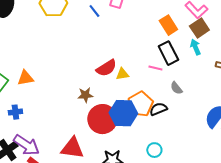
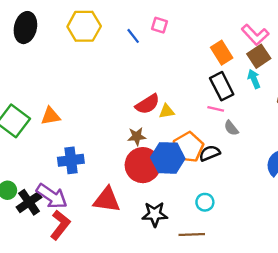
pink line: (155, 68) -> (216, 109), moved
brown star: (85, 95) -> (137, 136), moved
blue cross: (15, 112) -> (71, 160), moved, size x1.5

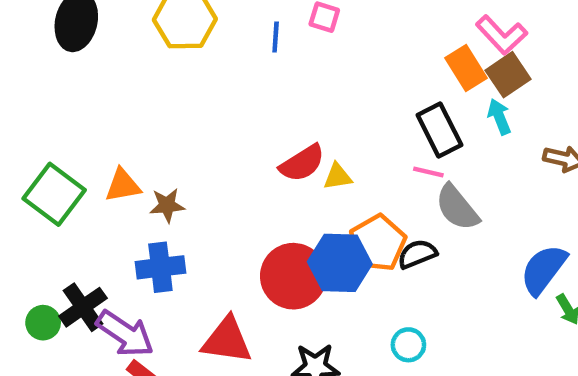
blue line: (133, 36) -> (276, 37), turned 42
orange rectangle: (222, 53) -> (466, 68), moved
gray semicircle: (231, 128) -> (457, 208), size x1.6
brown star: (137, 136) -> (167, 205), moved
black cross: (29, 202) -> (83, 307), moved

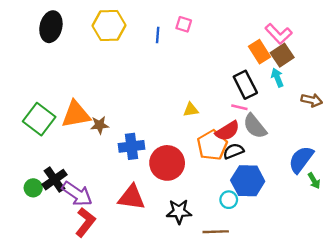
red semicircle: (302, 163) -> (228, 131), moved
orange triangle: (123, 185) -> (76, 114), size x1.5
blue hexagon: (340, 263) -> (248, 181), moved
blue cross: (160, 267) -> (132, 146), moved

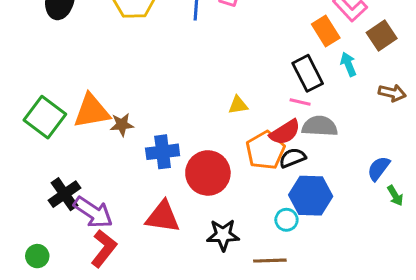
brown square: (282, 55) -> (382, 36), moved
gray semicircle: (255, 126) -> (320, 126), turned 132
blue semicircle: (301, 159) -> (379, 168), size x0.7
green circle: (33, 188) -> (37, 256), moved

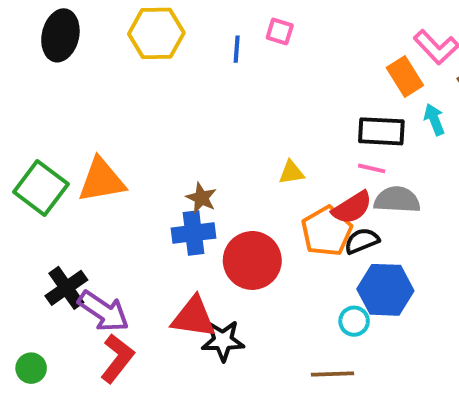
black rectangle: (308, 73) -> (381, 131), turned -60
brown star: (122, 125) -> (201, 198), moved, turned 30
black star: (223, 235) -> (223, 341), moved

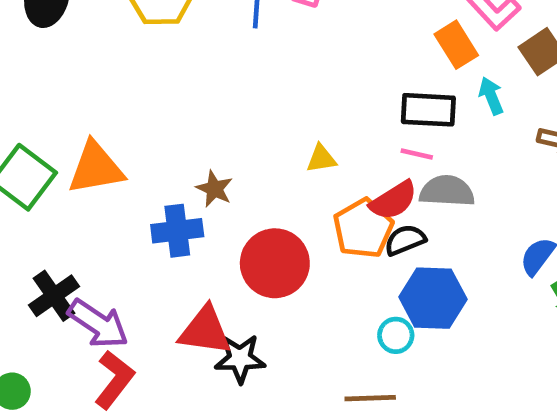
blue cross: (194, 233) -> (177, 231), moved

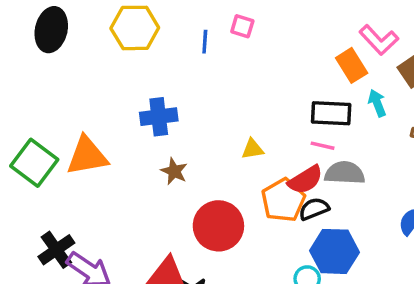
blue cross: (177, 231) -> (159, 117), moved

